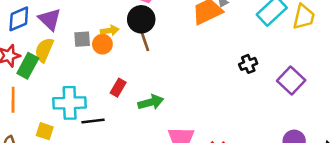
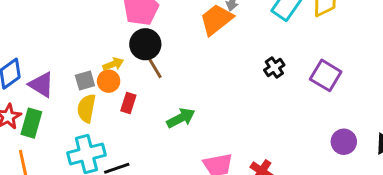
purple triangle: (50, 19) -> (41, 85), moved
yellow semicircle: (44, 50) -> (86, 108), moved
red rectangle: (118, 88) -> (128, 103), moved
green arrow: (151, 102) -> (181, 118), moved

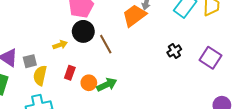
brown line: (153, 65) -> (106, 44), moved
gray square: (85, 81) -> (30, 61), moved
orange circle: (109, 81) -> (89, 83), moved

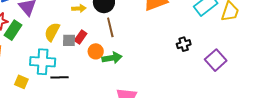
brown line: (106, 44) -> (110, 27), moved
gray square: (30, 61) -> (69, 40), moved

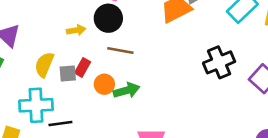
brown line: (110, 27) -> (120, 50), turned -60
black cross: (184, 44) -> (219, 62), size x1.6

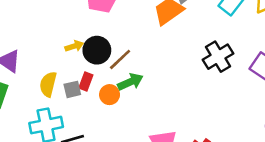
black circle: (108, 18) -> (97, 50), moved
brown line: (120, 50) -> (120, 59), turned -45
green arrow: (127, 90) -> (130, 82), moved

